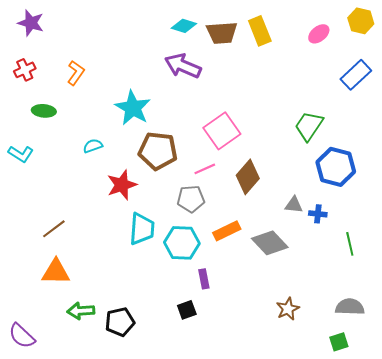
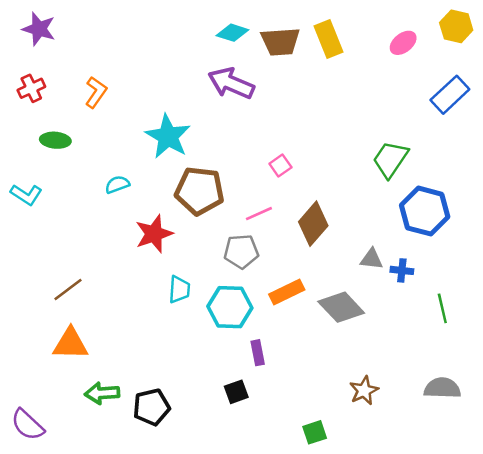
pink square: (222, 131) -> (280, 166), size x0.5
cyan trapezoid: (142, 229) -> (179, 289), size x0.7
green square: (339, 342) -> (315, 432), moved

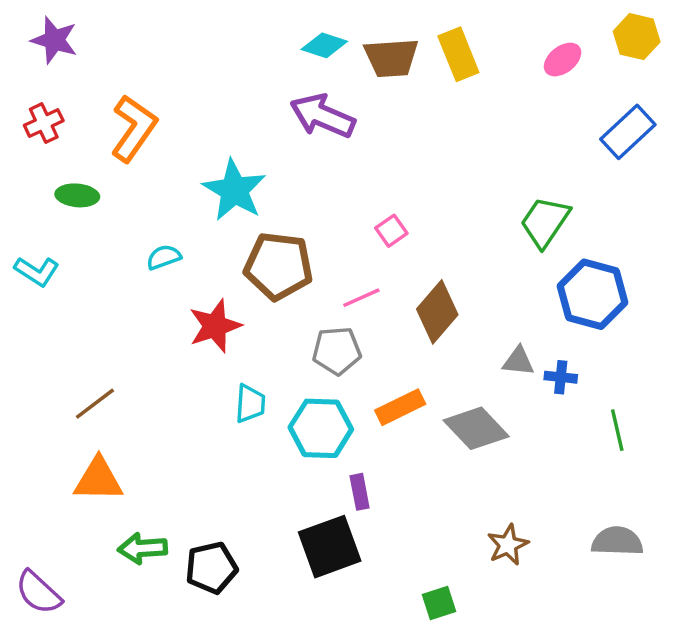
orange L-shape: (96, 92) -> (134, 128), size x1.5
black square: (236, 392) -> (330, 547), size x1.8

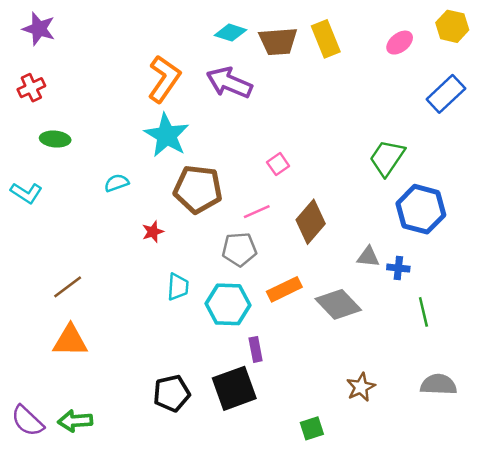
orange L-shape: (134, 128) -> (164, 79), moved
red star: (215, 326) -> (153, 232), size x0.6
green line: (617, 430) -> (423, 312), moved
green arrow: (143, 548) -> (75, 421), moved
black pentagon: (211, 568) -> (172, 393), moved

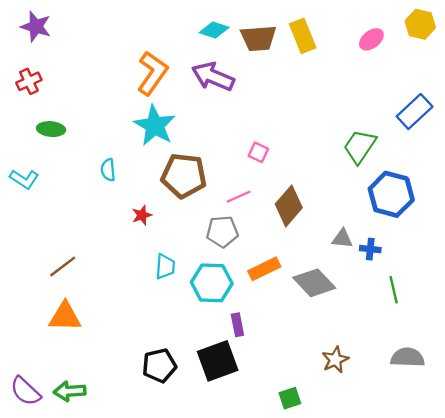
blue rectangle: (446, 94) -> (415, 112), moved
pink square: (278, 164) -> (258, 152), turned -30
cyan semicircle: (116, 183) -> (108, 170), turned -75

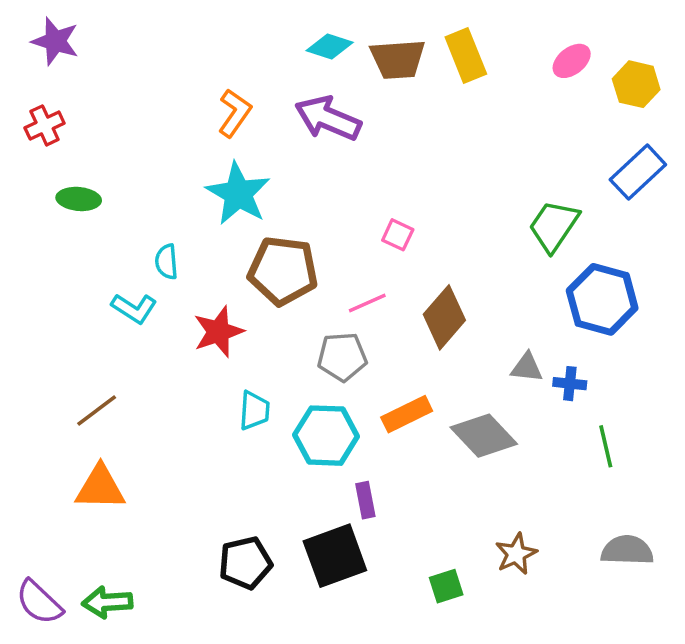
yellow hexagon: (420, 24) -> (636, 84), moved
orange L-shape: (152, 73) -> (235, 113), size x0.7
cyan L-shape: (24, 179) -> (134, 308), moved
red star: (142, 215) -> (218, 332), size x1.6
green square: (290, 398) -> (446, 586), moved

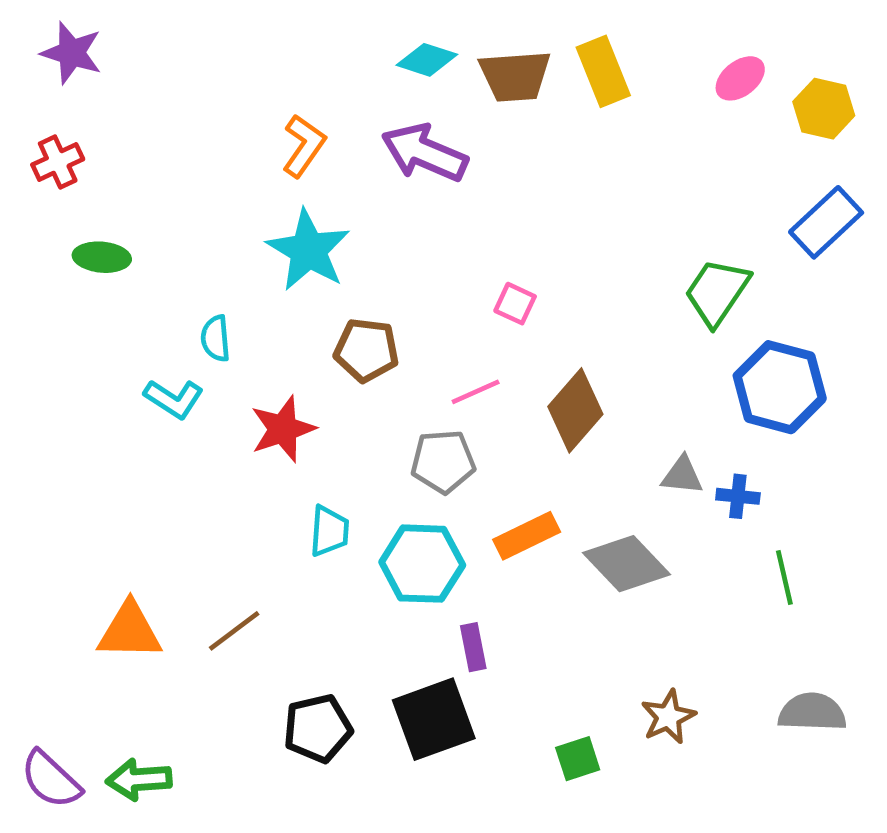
brown pentagon: (283, 271) -> (366, 350), size x0.7
brown line: (97, 411) -> (234, 631), moved

